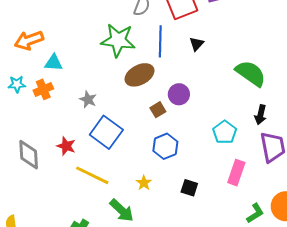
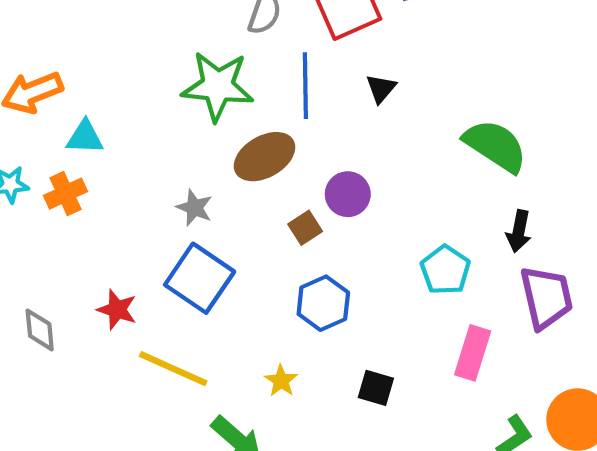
gray star: (88, 99) -> (194, 208), moved
gray diamond: (29, 155) -> (40, 330), size x0.7

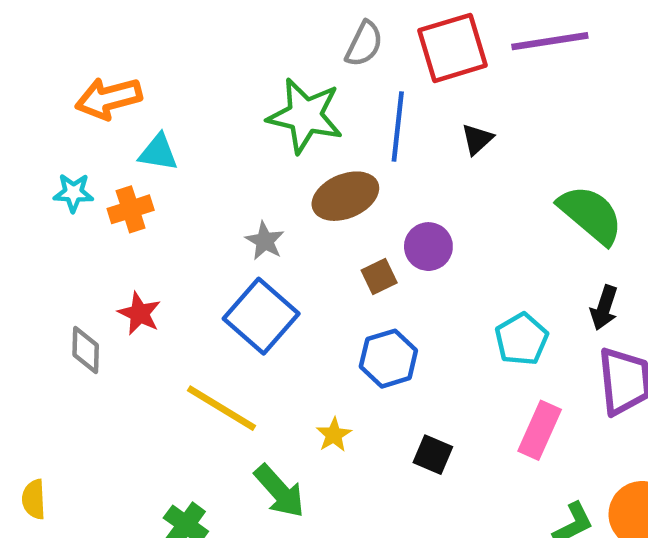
red star: (117, 310) -> (139, 313), moved

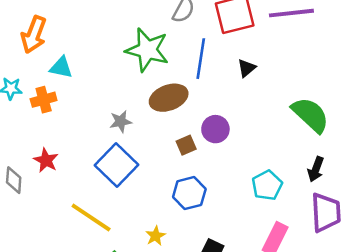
orange arrow: (109, 98) -> (34, 35), turned -57
gray star: (265, 241) -> (121, 122), turned 30

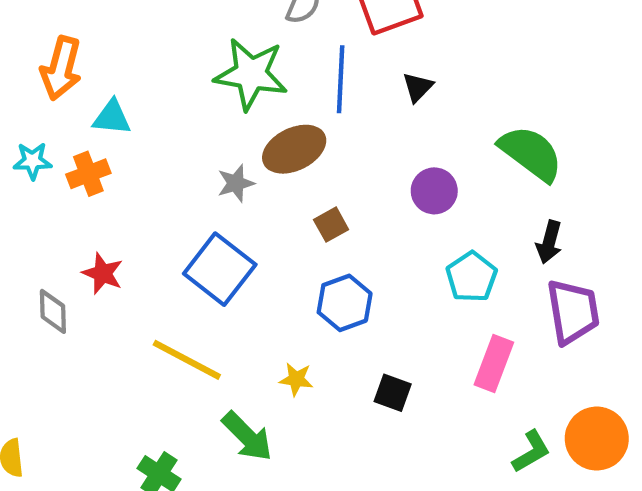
gray star: (121, 122) -> (236, 183), moved
purple circle: (215, 129) -> (434, 191), moved
yellow star: (156, 236) -> (296, 379), turned -30

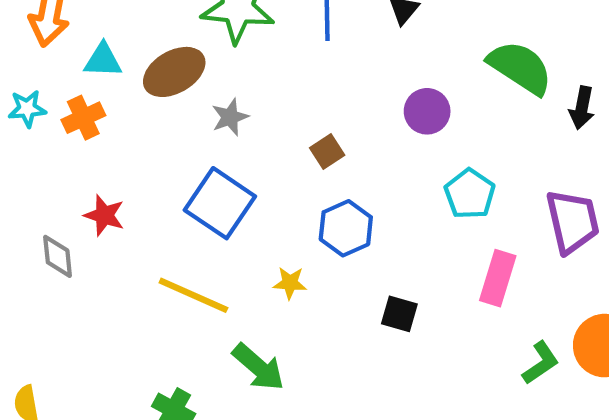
brown ellipse: (294, 149) -> (174, 72), moved
black arrow: (549, 242) -> (582, 108), moved
yellow star: (296, 379) -> (290, 283), moved

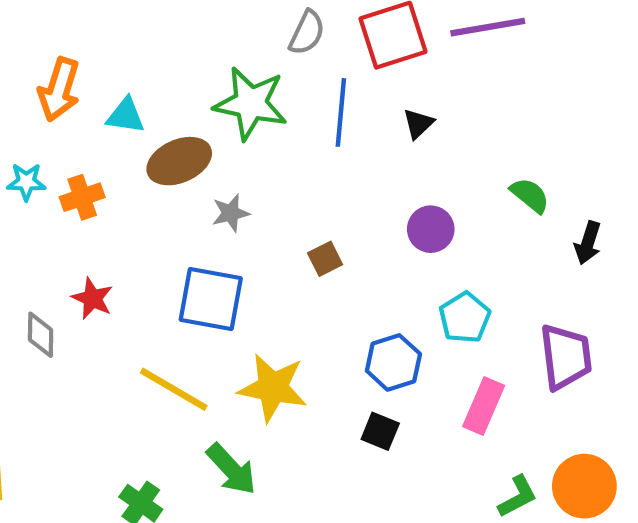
cyan triangle: (103, 60) -> (126, 116), moved
green semicircle: (520, 67) -> (530, 195), size x0.6
blue square: (220, 203) -> (211, 299), turned -30
blue hexagon: (346, 228) -> (393, 362), moved
yellow star: (290, 283) -> (273, 388), size x2.0

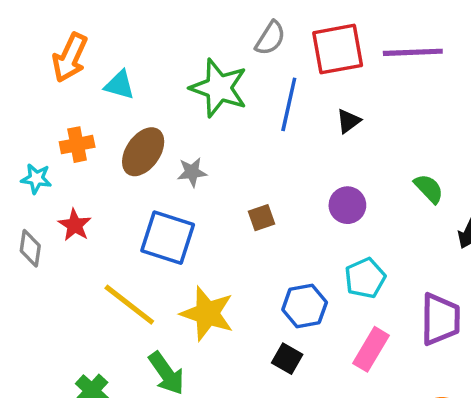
brown ellipse: (179, 161) -> (143, 152), moved, turned -39
cyan star: (26, 182) -> (36, 179), moved

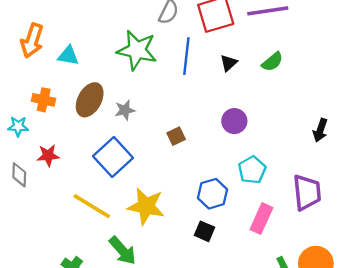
orange cross: (77, 145) -> (44, 100), turned 30
green semicircle: (429, 189) -> (272, 62), moved, turned 100
red star: (75, 225) -> (48, 155), turned -30
blue square: (168, 238) -> (113, 157), turned 36

